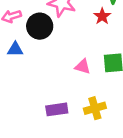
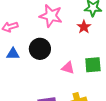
black circle: (40, 26) -> (40, 49), moved

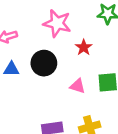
red star: (84, 27) -> (84, 47), moved

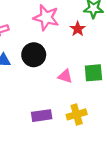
red star: (84, 47) -> (78, 29), moved

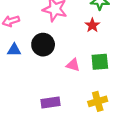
red star: (78, 29) -> (92, 25), moved
yellow cross: (77, 114) -> (98, 101), moved

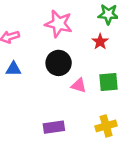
black circle: (43, 45) -> (59, 63), moved

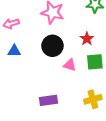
red star: (100, 42) -> (87, 39), moved

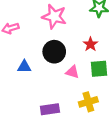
blue triangle: (14, 51) -> (24, 67), moved
yellow cross: (93, 99) -> (88, 102), moved

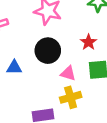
yellow cross: (88, 102) -> (71, 97), moved

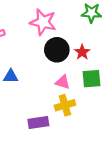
black circle: (48, 51) -> (57, 50), moved

